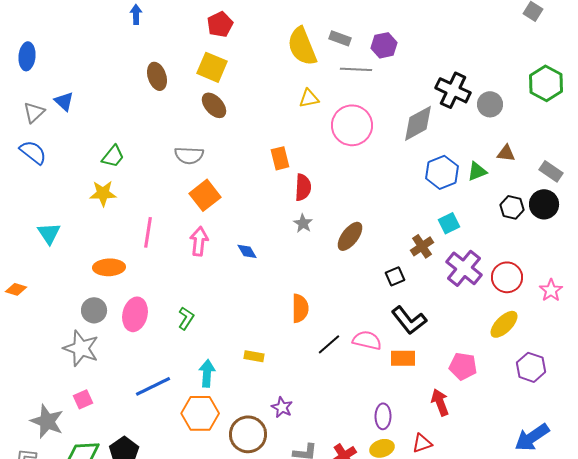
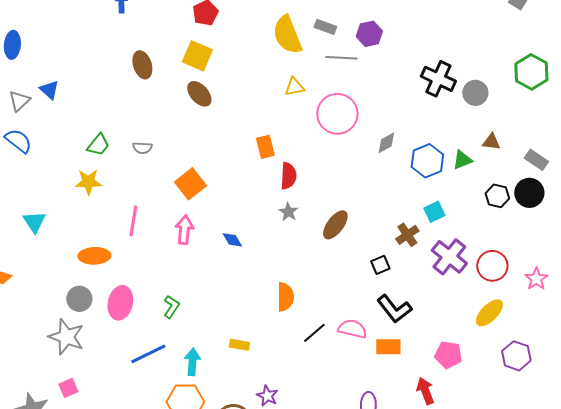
gray diamond: (418, 123) -> (386, 143), moved, size x0.6
gray semicircle: (189, 155) -> (142, 148), moved, size x0.7
blue line: (153, 386) -> (148, 354), moved

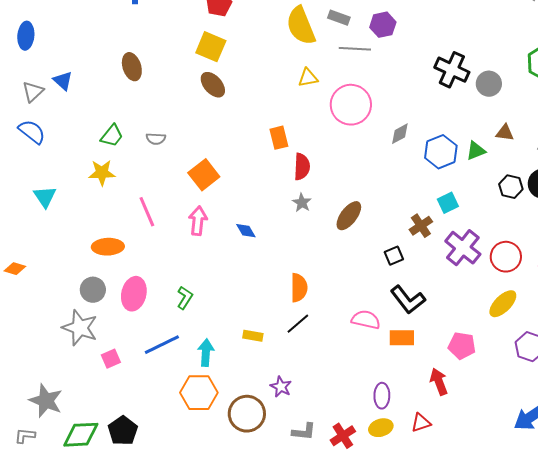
brown ellipse: (142, 65) -> (132, 67), moved
pink line: (133, 221) -> (147, 212), turned -32
cyan triangle: (34, 222) -> (45, 197), moved
black line: (314, 333) -> (298, 324), moved
pink square: (68, 388) -> (111, 359), moved

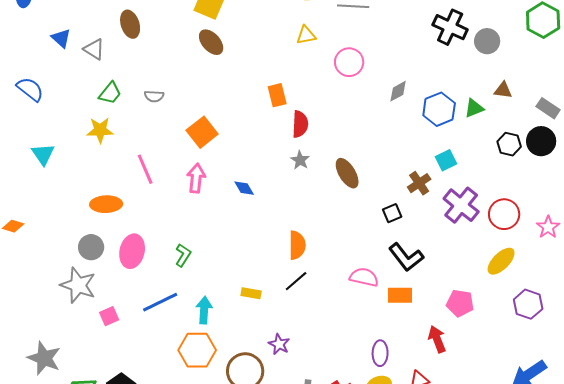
gray triangle: (33, 92) -> (94, 49), moved, turned -45
pink circle: (351, 105) -> (349, 62), size x0.7
brown ellipse: (349, 216) -> (347, 173), turned -68

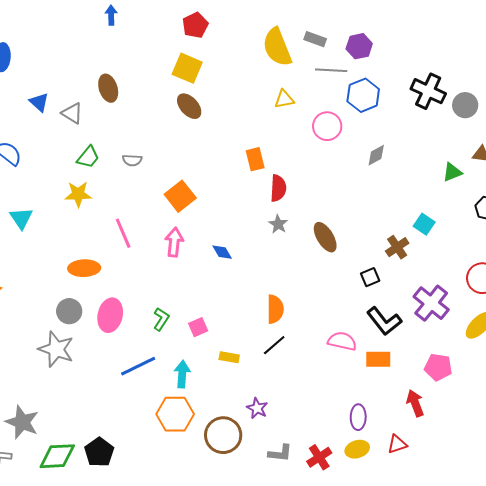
blue hexagon: (439, 109) -> (363, 95), moved
cyan square: (446, 160) -> (424, 224), turned -30
purple cross: (461, 205) -> (431, 303), moved
pink square: (109, 316) -> (198, 327), moved

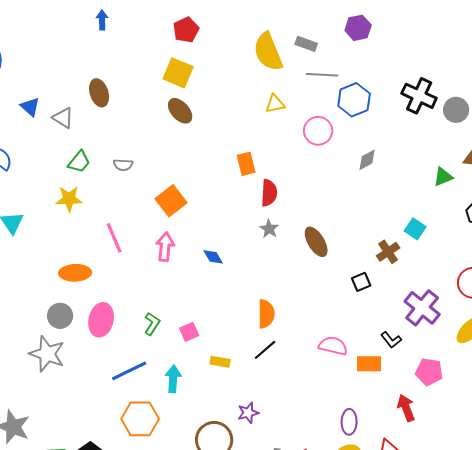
purple hexagon: (359, 46) -> (358, 28), moved
black L-shape: (384, 321) -> (391, 340), moved, size x0.6
purple star: (257, 408) -> (248, 413), turned 30
orange hexagon: (175, 414) -> (140, 419), moved

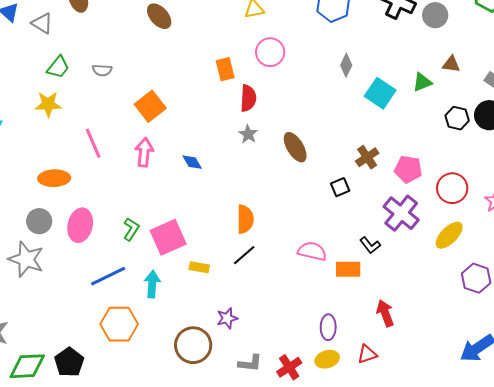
pink circle: (318, 131) -> (270, 52), moved
gray diamond: (367, 160) -> (346, 65), turned -35
cyan square: (415, 229) -> (380, 93), moved, size x1.4
pink square: (189, 332) -> (168, 237), size x1.8
pink pentagon: (429, 372) -> (408, 169), moved

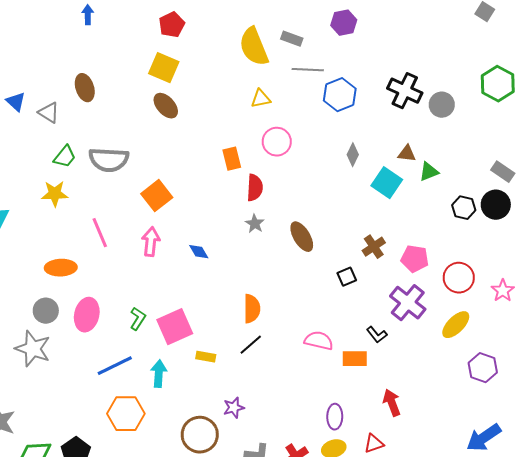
brown triangle: (451, 64) -> (407, 154), moved
gray semicircle: (102, 70) -> (109, 160), size x2.0

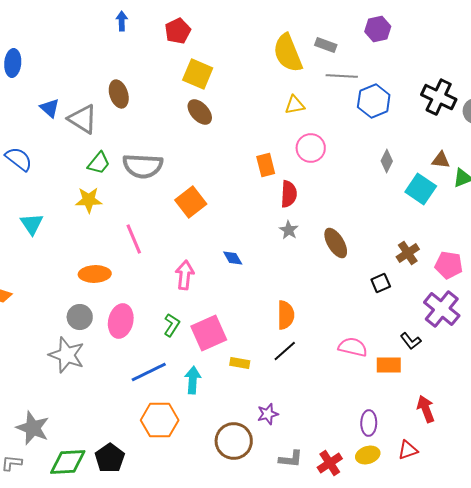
red pentagon: (172, 25) -> (178, 31), moved
gray triangle: (49, 113) -> (83, 119), size x1.4
pink arrow: (151, 242) -> (185, 275), moved

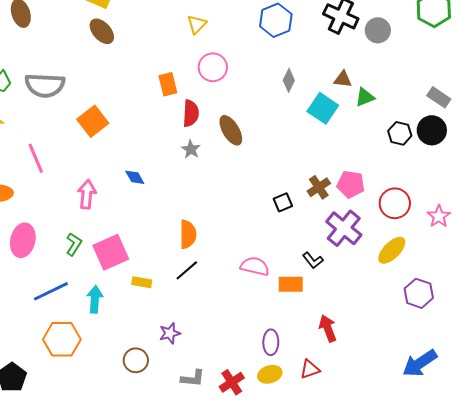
yellow triangle: (295, 105) -> (197, 24), turned -35
brown ellipse: (336, 243) -> (231, 130), moved
brown cross: (408, 253) -> (319, 187), moved
brown circle: (234, 441) -> (136, 360), size x0.7

